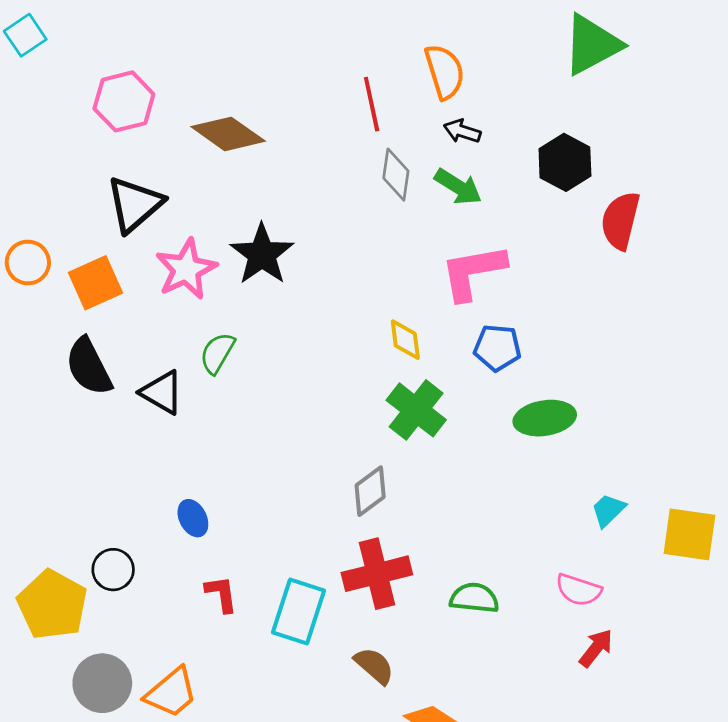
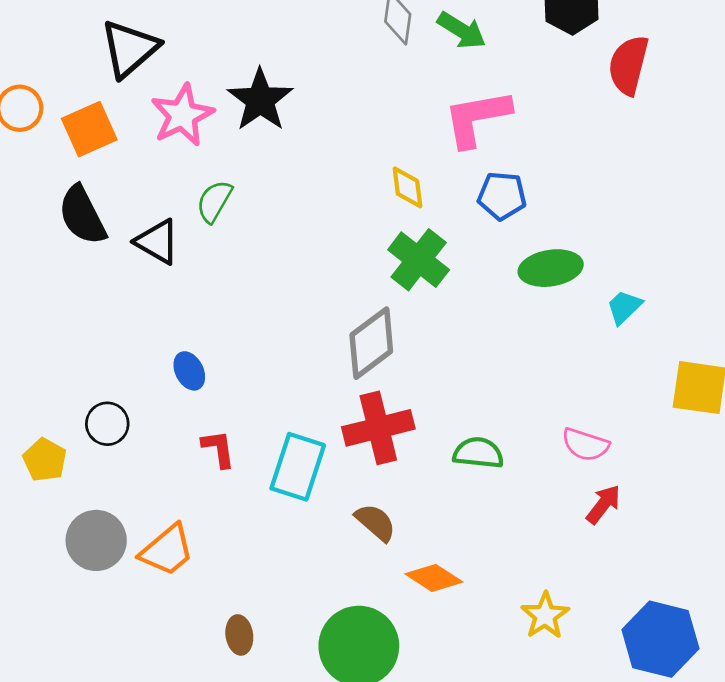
gray diamond: (370, 491) -> (371, 343), size x1.4
cyan trapezoid: (608, 510) -> (624, 307), moved
yellow pentagon: (52, 605) -> (45, 460), size x0.6

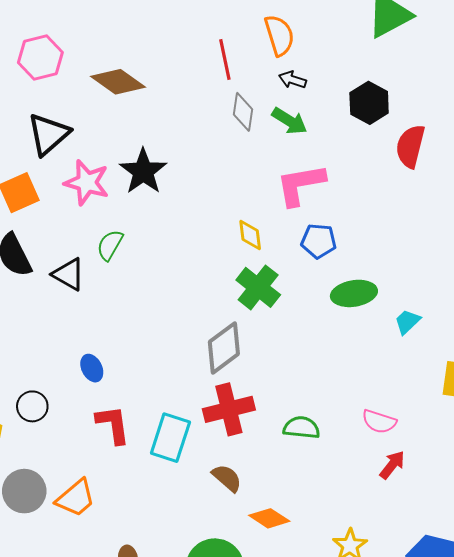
pink star: (182, 115) -> (87, 183), turned -30
red L-shape: (218, 449) -> (113, 425), size x1.4

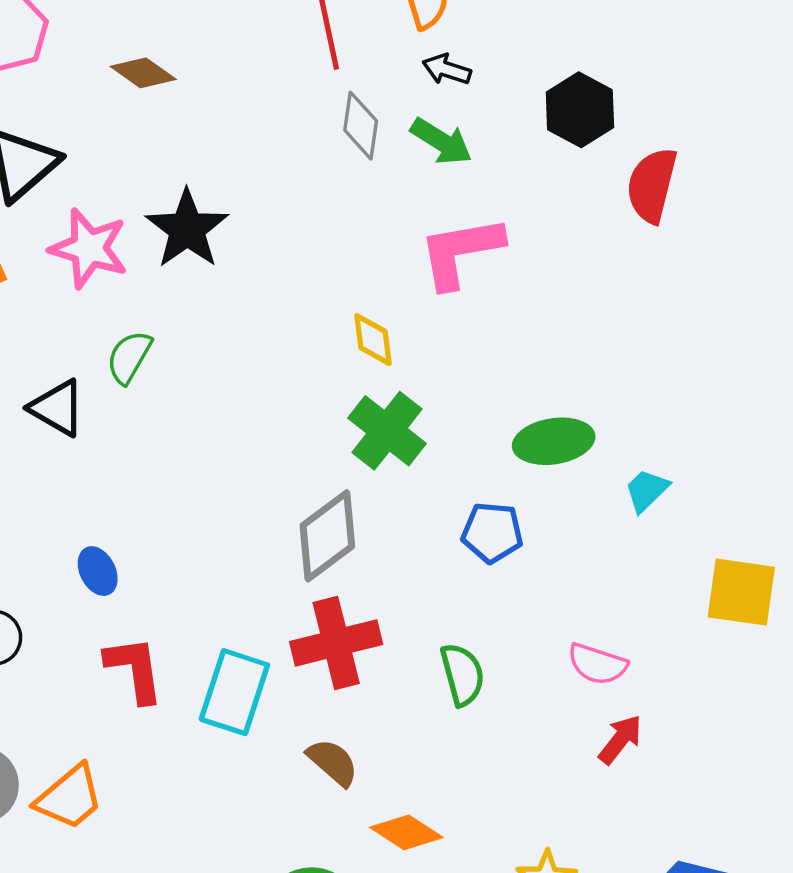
brown diamond: (118, 82) -> (143, 73), size x0.7
blue pentagon: (319, 241) -> (492, 532), moved
green semicircle: (302, 428) -> (462, 675), turned 69

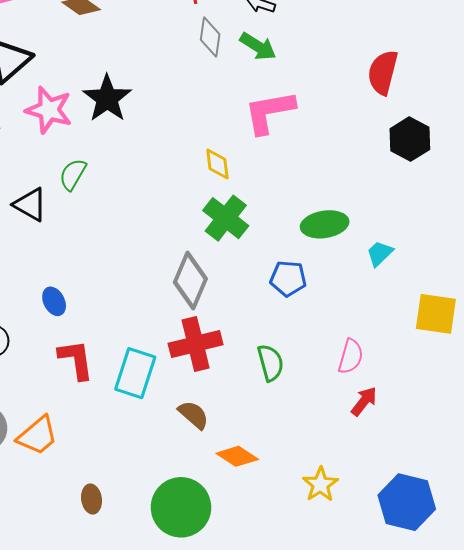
black hexagon: (580, 110) -> (410, 139), moved
gray diamond: (327, 536) -> (190, 281), turned -30
pink semicircle: (597, 664) -> (351, 356), turned -92

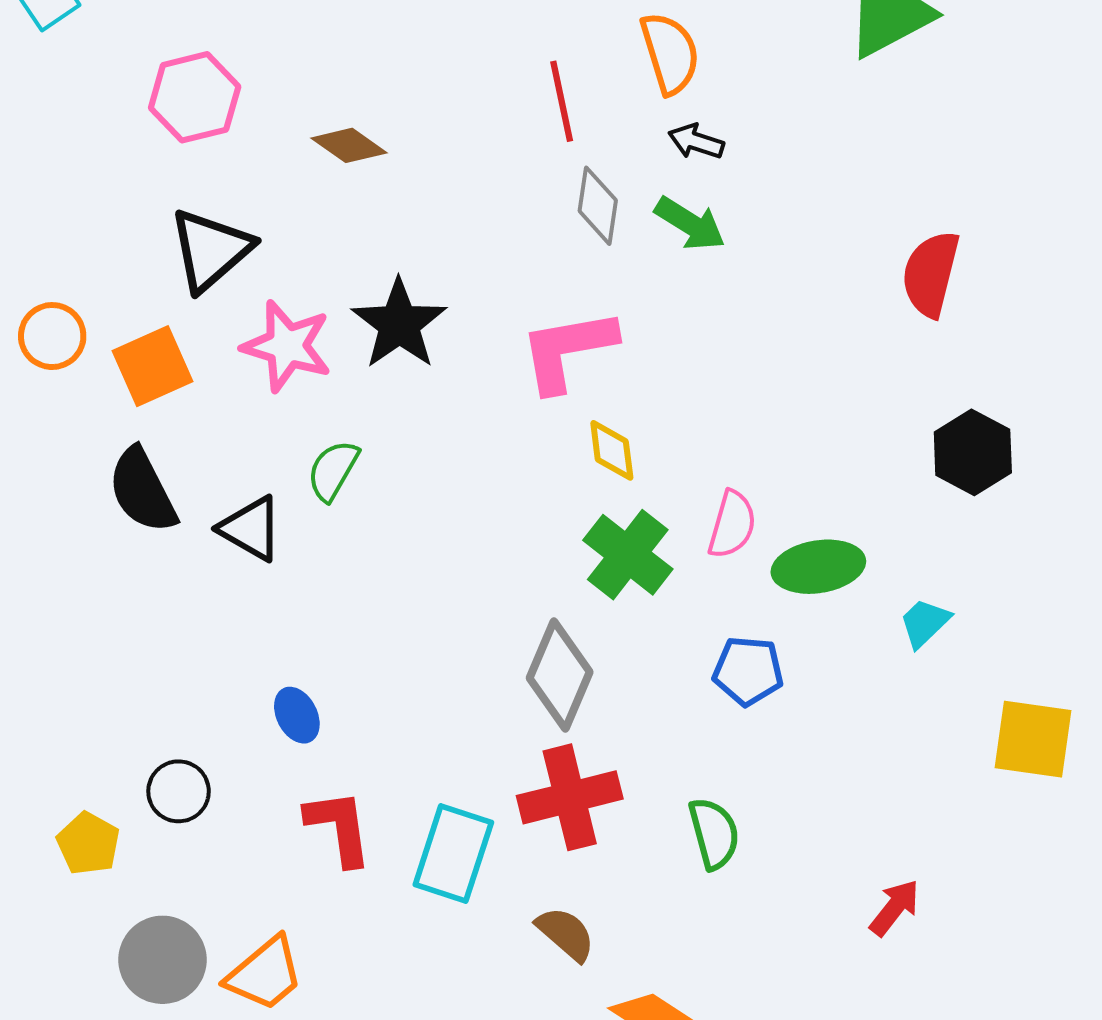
pink L-shape: (269, 112) -> (568, 350), moved
black hexagon: (410, 139) -> (973, 452), moved
pink semicircle: (351, 356) -> (732, 525), moved

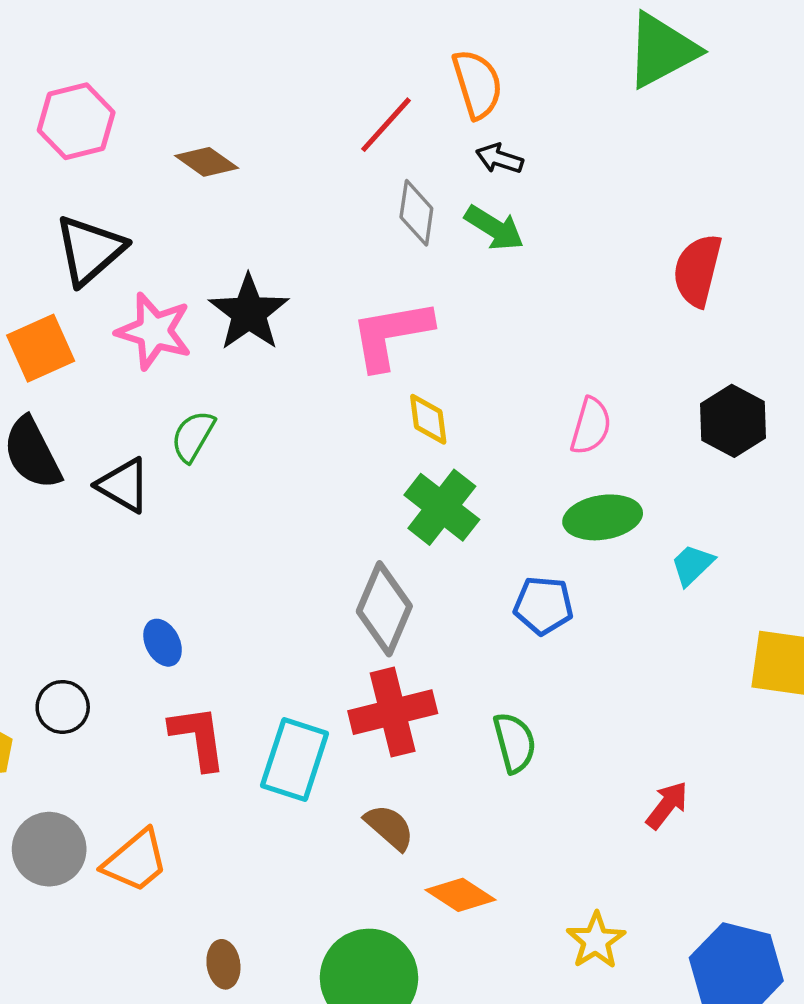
red line: (562, 101) -> (386, 125), turned 54
pink semicircle: (732, 525) -> (591, 426), moved

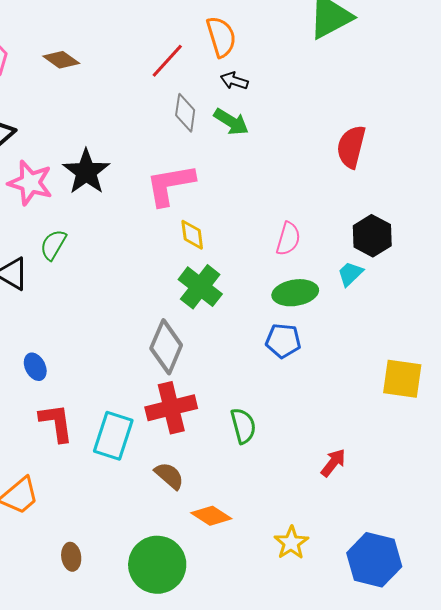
brown diamond: (207, 162) -> (61, 60), moved
cyan trapezoid: (692, 565) -> (350, 274), moved
blue pentagon: (543, 605) -> (283, 341), moved

